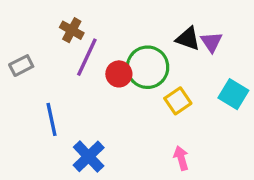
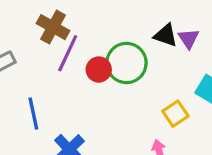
brown cross: (72, 30) -> (53, 27), size x1.4
yellow square: (178, 101) -> (175, 114), moved

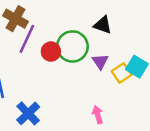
purple triangle: (189, 39) -> (100, 62), moved
yellow square: (175, 114) -> (122, 73), moved

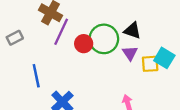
black triangle: (103, 25) -> (132, 31), moved
yellow square: (122, 73) -> (150, 64), turned 30

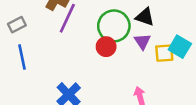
red circle: (84, 44) -> (106, 47), moved
blue line: (36, 76) -> (22, 57), moved

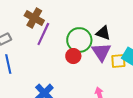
purple triangle: (142, 41) -> (101, 52), size x1.5

